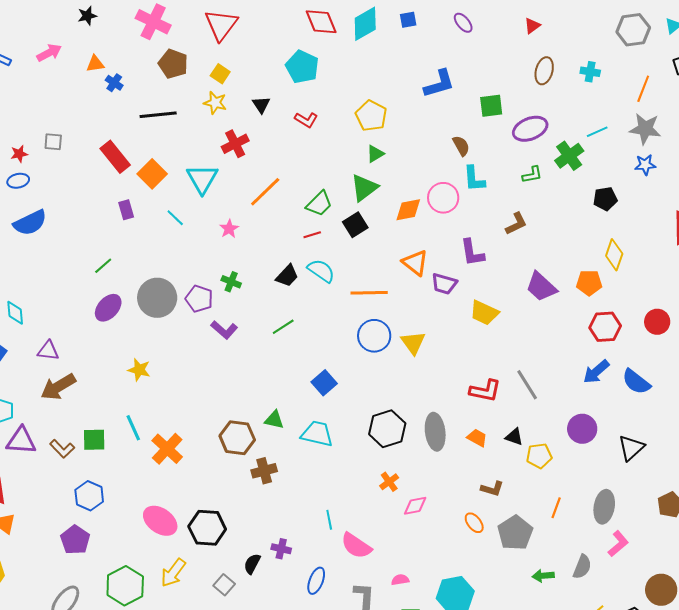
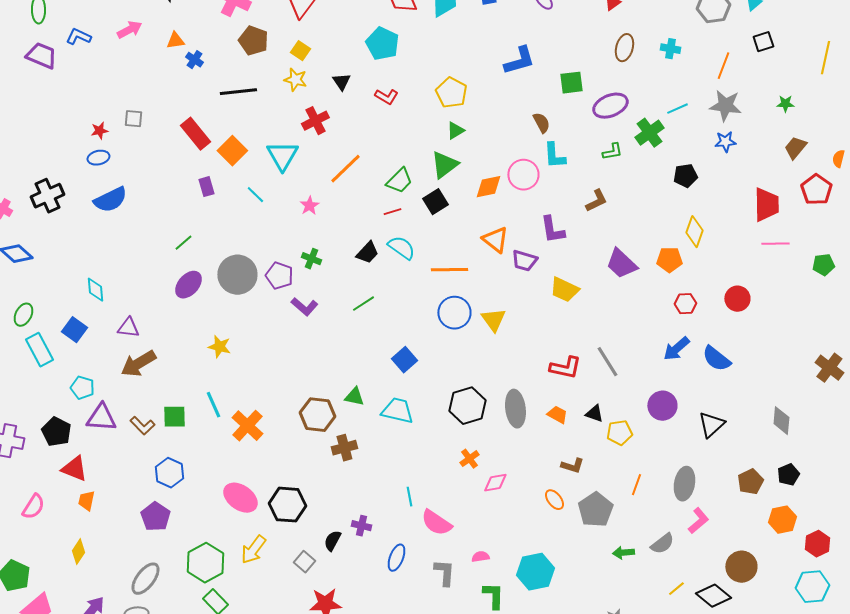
red hexagon: (605, 327) -> (685, 304), size x0.7
gray semicircle: (582, 567) -> (662, 544), turned 30

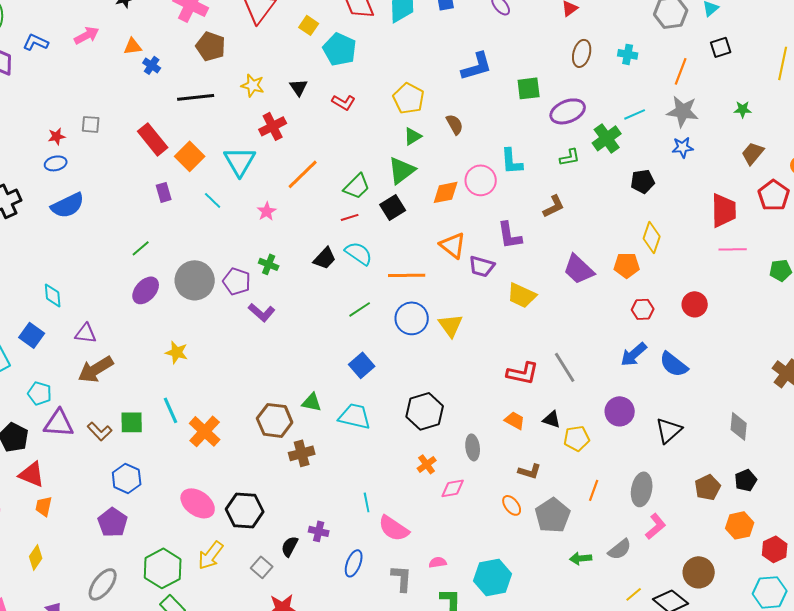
yellow square: (300, 51) -> (309, 25), moved
brown semicircle: (541, 123) -> (455, 124), moved
green line: (363, 304) -> (360, 309), moved
gray ellipse: (515, 409) -> (473, 447), moved, size x0.7

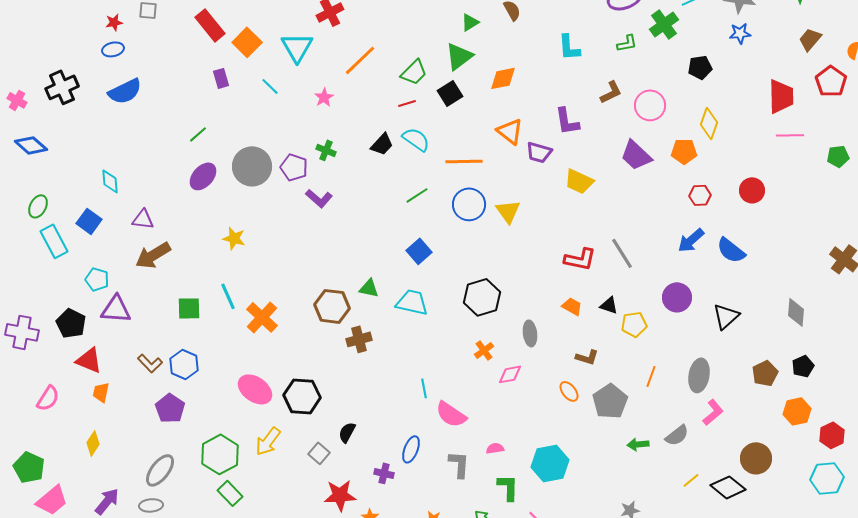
pink circle: (481, 180) -> (650, 105), moved
brown L-shape: (100, 431) -> (150, 363), moved
purple cross: (319, 531) -> (384, 473), moved

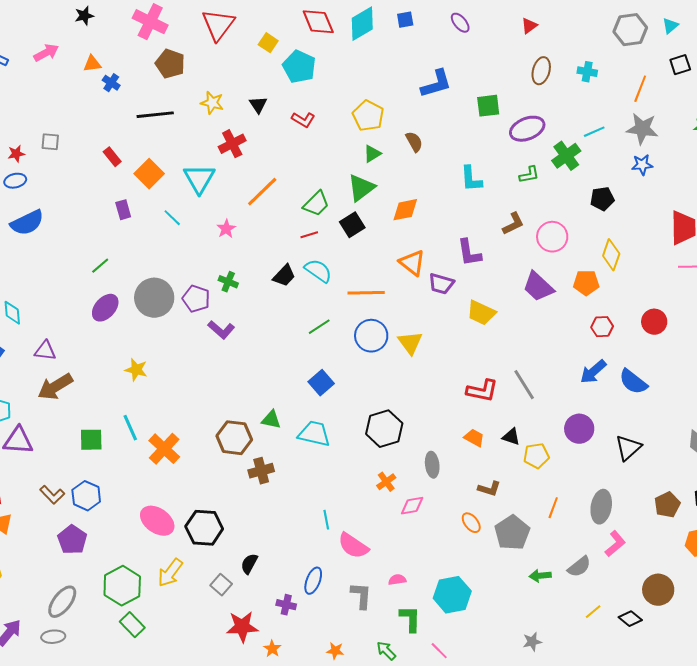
red rectangle: (210, 25) -> (112, 157), size x0.6
black diamond: (728, 487) -> (630, 619), size x0.7

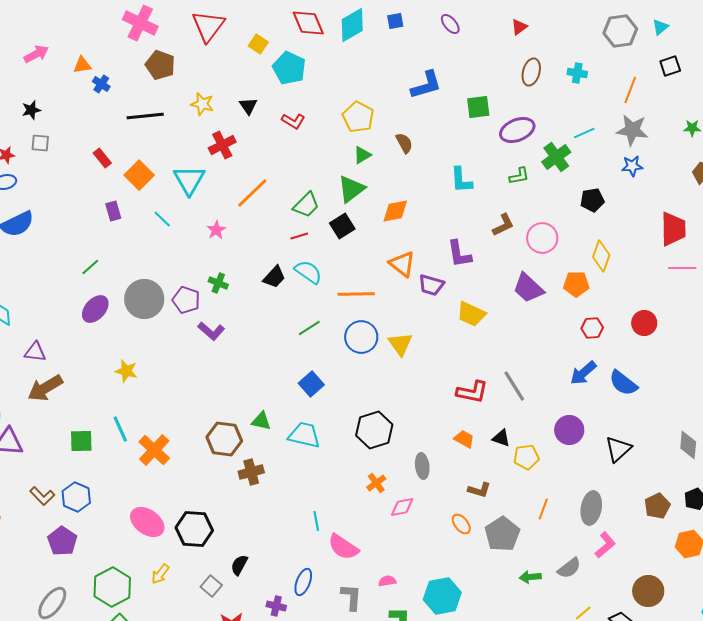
black star: (84, 16) -> (31, 110), moved
yellow arrow: (170, 573) -> (160, 574), size x0.7

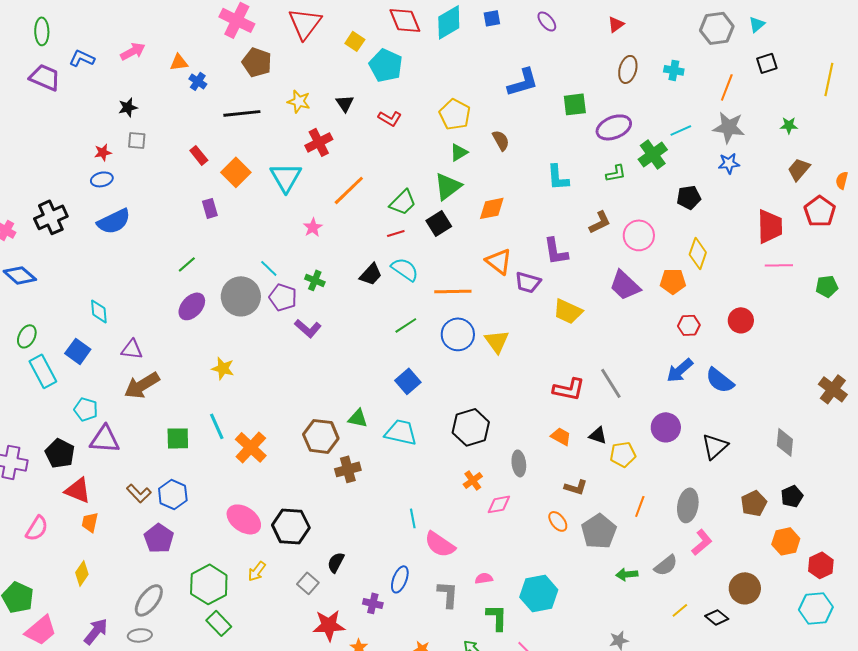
cyan line: (162, 219) -> (269, 268), moved

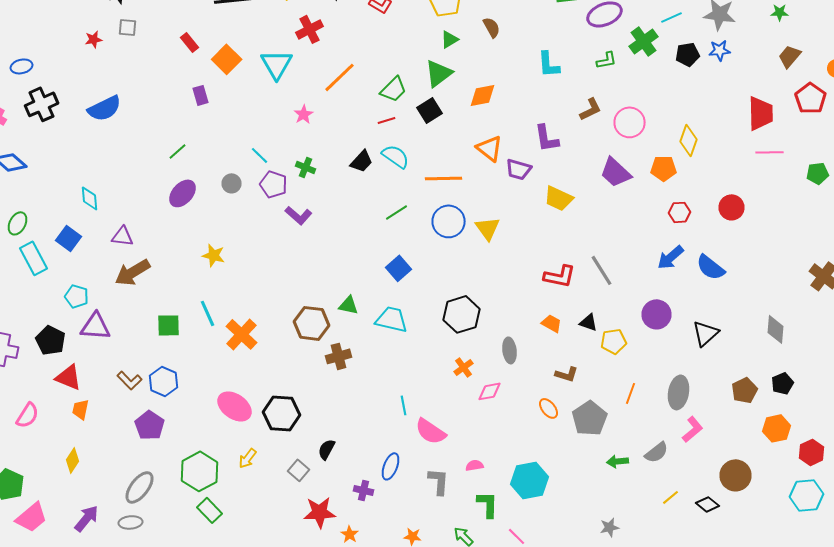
blue ellipse: (102, 179) -> (22, 66), moved
black pentagon: (689, 197) -> (688, 54), moved
gray circle: (241, 296) -> (232, 183), size x0.5

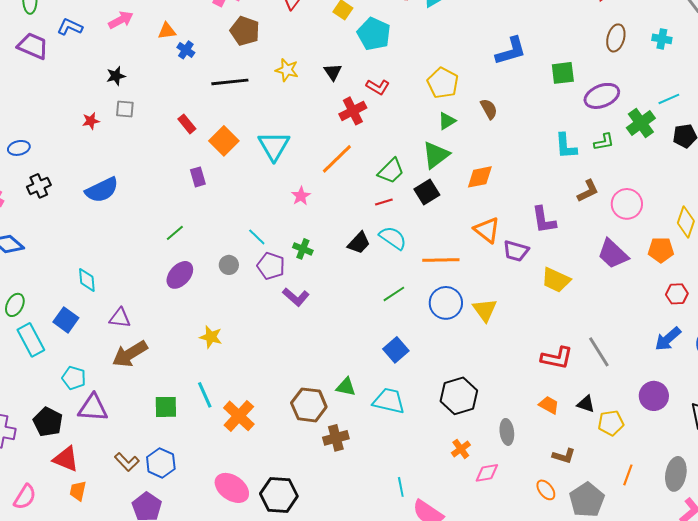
red cross: (310, 29) -> (353, 111), moved
cyan L-shape: (548, 64) -> (566, 146), moved
black cross: (42, 104) -> (39, 186), size x0.7

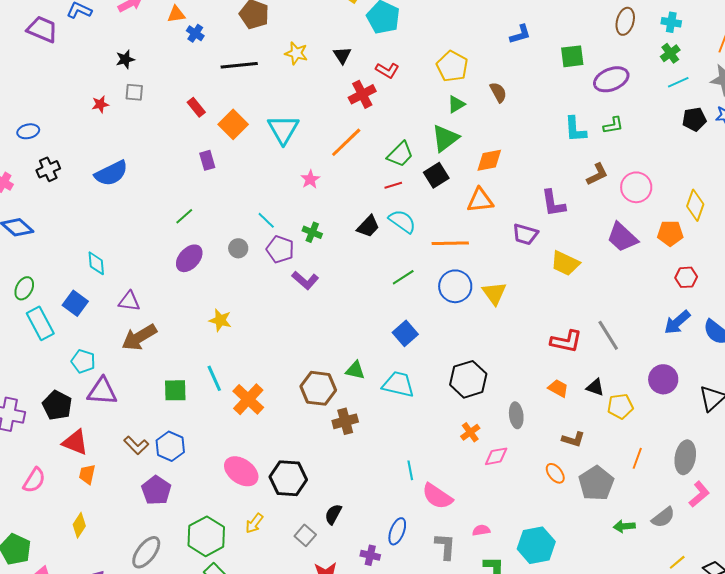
blue L-shape: (511, 51) -> (520, 34), size x0.7
green cross: (641, 123) -> (670, 53), moved, size x0.7
orange triangle: (487, 230) -> (480, 200), moved, turned -44

